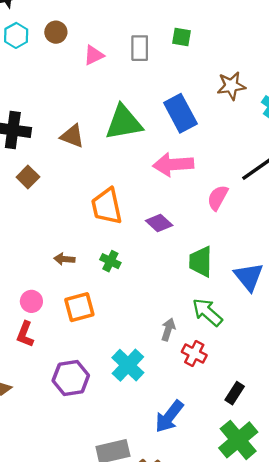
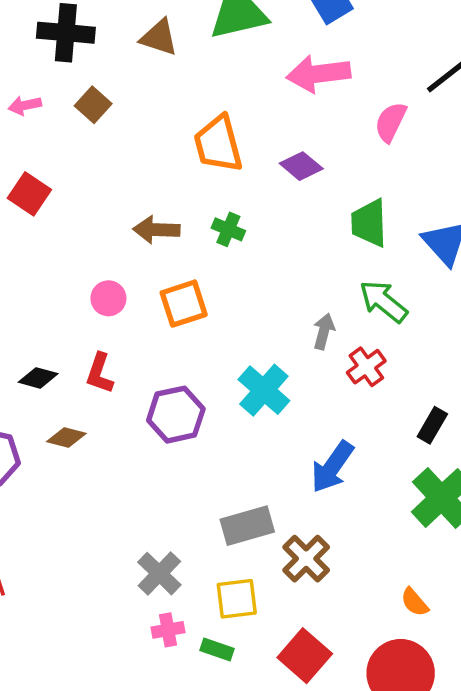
brown arrow: (64, 259) -> (156, 230), size x1.4
red L-shape: (25, 334) -> (100, 373), moved
red cross: (194, 354) -> (366, 367), turned 30

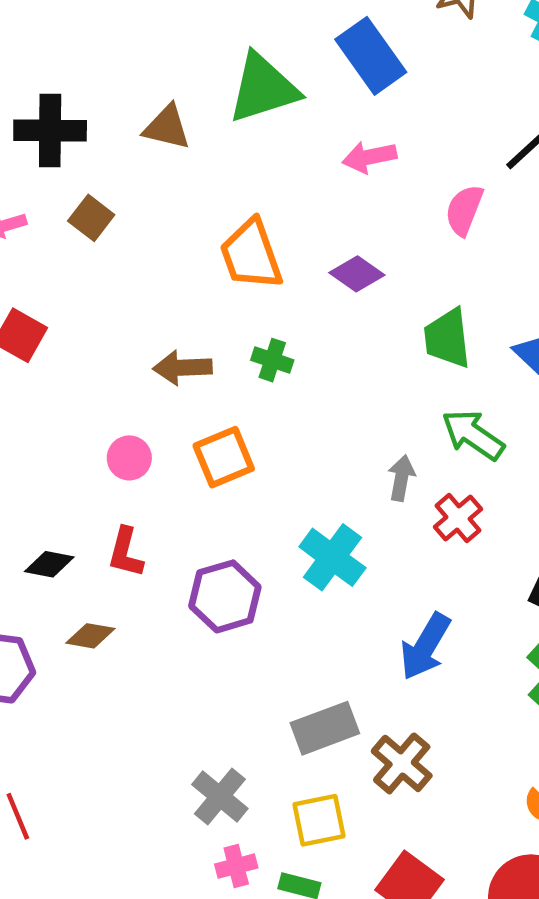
pink arrow: (318, 74) -> (369, 157), size x0.7

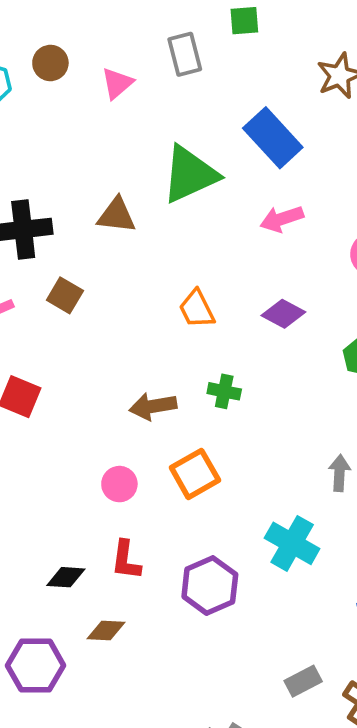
orange trapezoid: (251, 255) -> (197, 309), size x0.7
gray rectangle: (325, 728) -> (303, 681), size x0.7

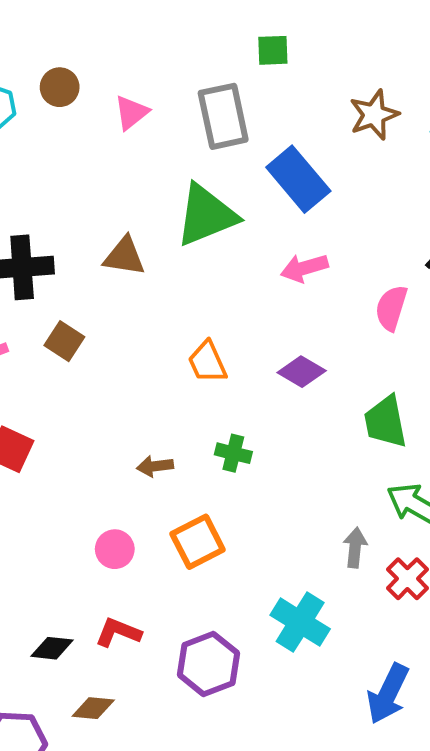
gray rectangle: (185, 54) -> (223, 116), moved, size x1.4
brown arrow: (153, 406) -> (155, 466), size x0.7
red L-shape: (126, 560) -> (118, 632), turned 102

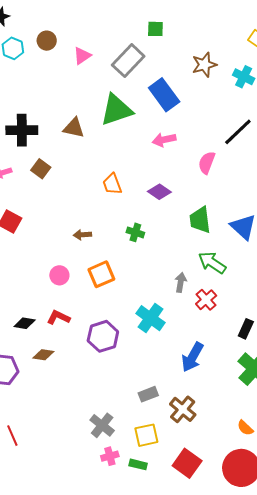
gray rectangle: (223, 116) -> (128, 61), turned 52
green cross: (233, 453) -> (135, 232), moved

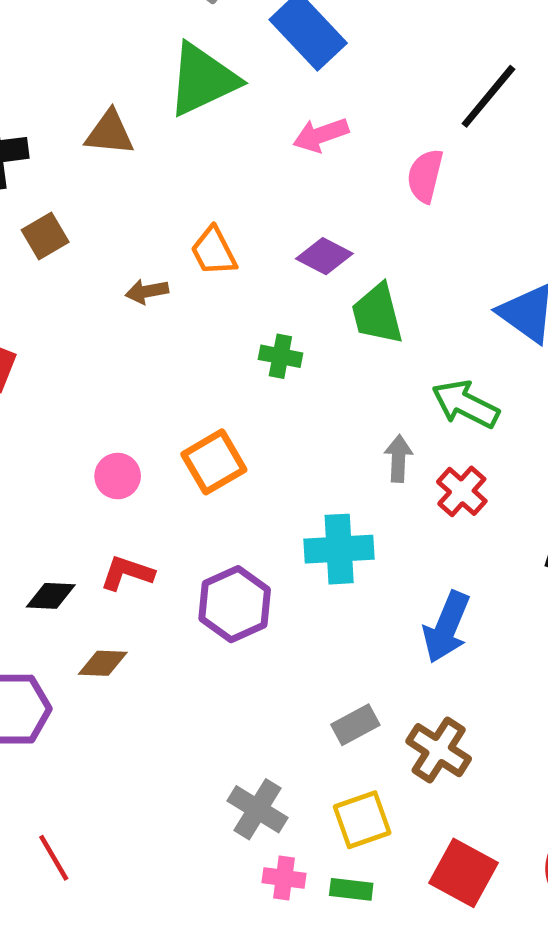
brown square: (41, 169) -> (45, 236), turned 30
green trapezoid: (200, 220) -> (377, 314), moved
brown arrow: (82, 235) -> (147, 291), moved
cyan cross: (150, 318) -> (339, 549), turned -32
pink cross: (110, 456) -> (284, 878), turned 30

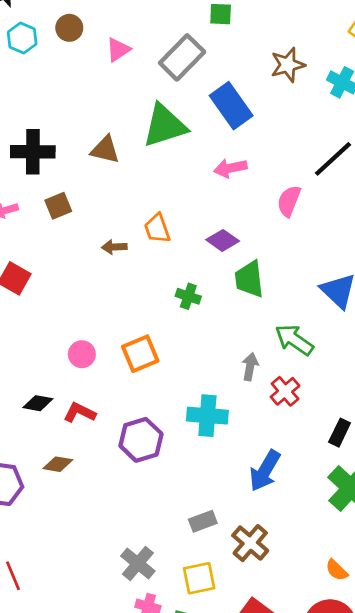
black diamond: (51, 596) -> (38, 403), moved

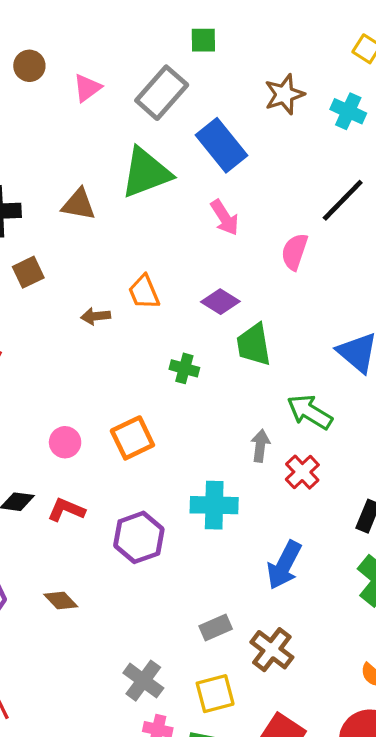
pink arrow: (230, 168) -> (225, 218), turned -108
brown diamond: (58, 464) -> (61, 600), moved, turned 40

